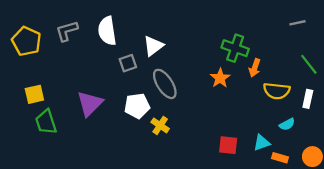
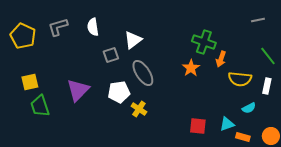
white semicircle: (107, 31) -> (93, 27), size x0.7

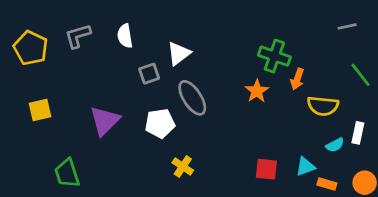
white rectangle: (267, 86) -> (358, 133), moved
green trapezoid: (40, 106) -> (67, 173), moved
yellow cross: (139, 109) -> (183, 167), moved

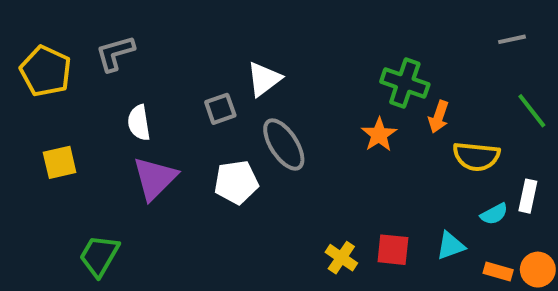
white semicircle: (125, 36) -> (139, 123), moved
yellow cross: (183, 167) -> (341, 258), moved
green trapezoid: (67, 173) -> (99, 256), turned 48
orange rectangle: (327, 184) -> (498, 272), moved

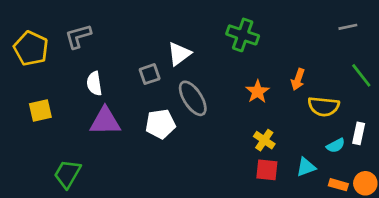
green cross: (405, 83) -> (243, 35), moved
purple triangle: (155, 178) -> (105, 121), turned 44
yellow cross: (341, 258) -> (264, 140), moved

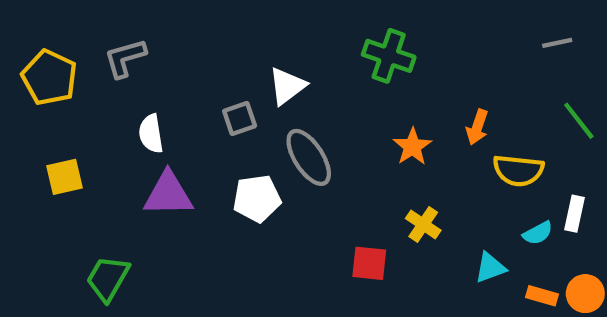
red square: (267, 170) -> (369, 263), moved

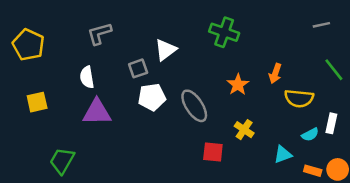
gray L-shape: (125, 58) -> (99, 34), moved
gray ellipse: (309, 157) -> (194, 106), moved
white pentagon: (257, 198) -> (152, 97), moved

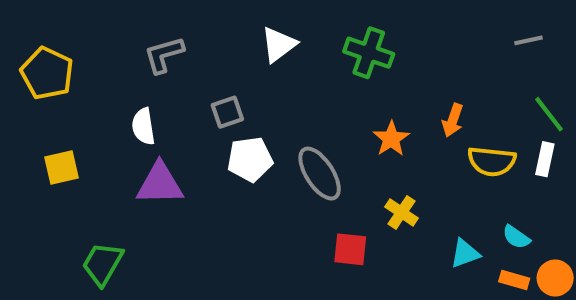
white triangle: (166, 50) -> (279, 45), moved
white rectangle: (331, 123) -> (545, 159), moved
cyan semicircle: (310, 135) -> (516, 237), moved, turned 63

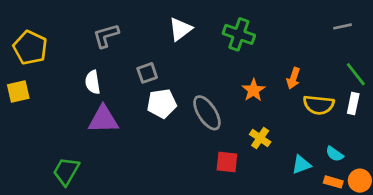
yellow square: (61, 167) -> (18, 92), moved

